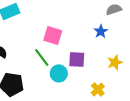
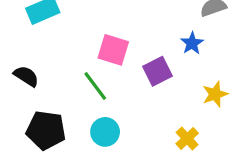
purple square: (77, 59) -> (158, 71), moved, turned -30
cyan circle: (59, 73) -> (105, 132), moved

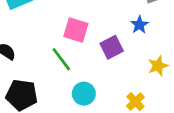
cyan circle: (105, 132) -> (84, 94), moved

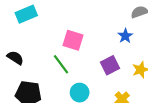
purple square: (112, 47) -> (110, 65), moved

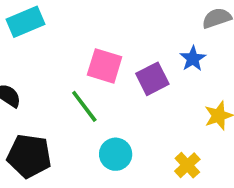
purple square: (110, 65) -> (152, 79), moved

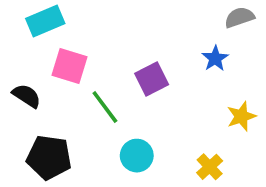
pink square: (105, 66) -> (70, 66), moved
purple square: (152, 79) -> (152, 79), moved

